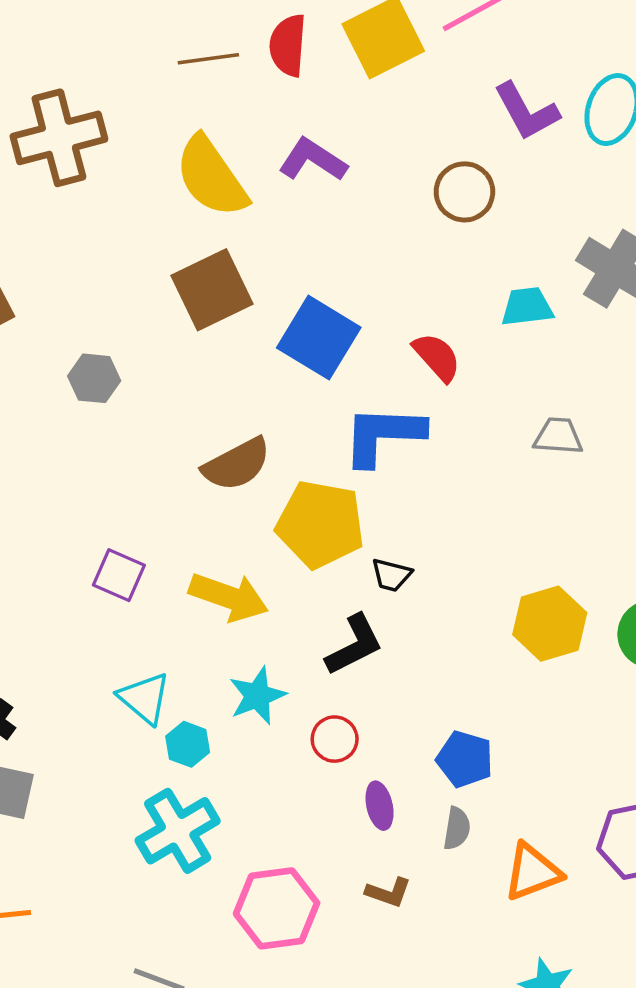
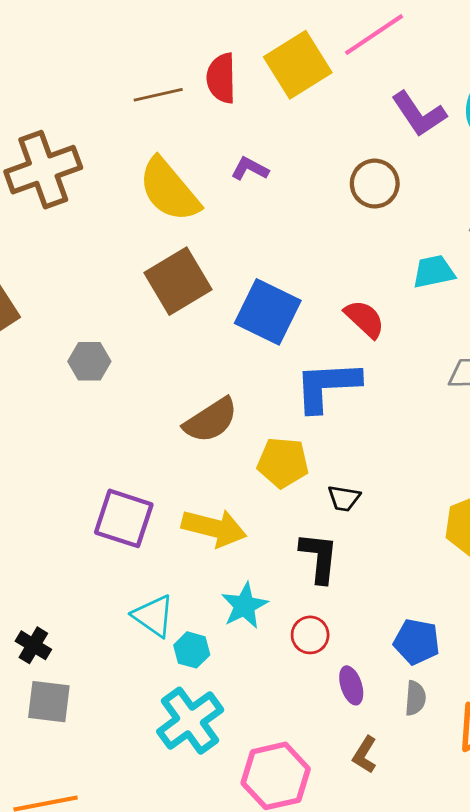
purple L-shape: (313, 160) -> (250, 169), size x0.7
yellow pentagon: (320, 524) -> (283, 463), size x0.7
purple square: (119, 575) -> (124, 518), size x1.4
black L-shape: (354, 645) -> (319, 557), turned -52
brown L-shape: (388, 892) -> (365, 755), turned 108

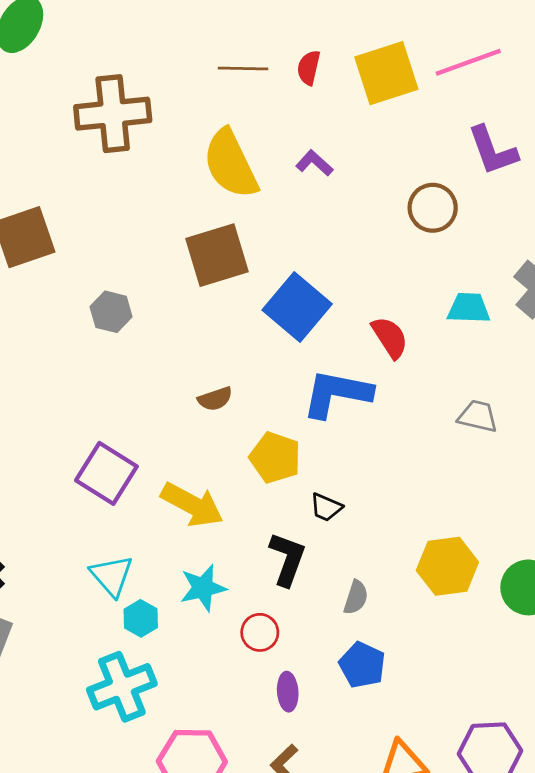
red semicircle: (221, 78) -> (309, 68), size x0.7
brown semicircle: (211, 420) -> (215, 399), size x0.6
gray semicircle: (415, 698) -> (356, 597), moved

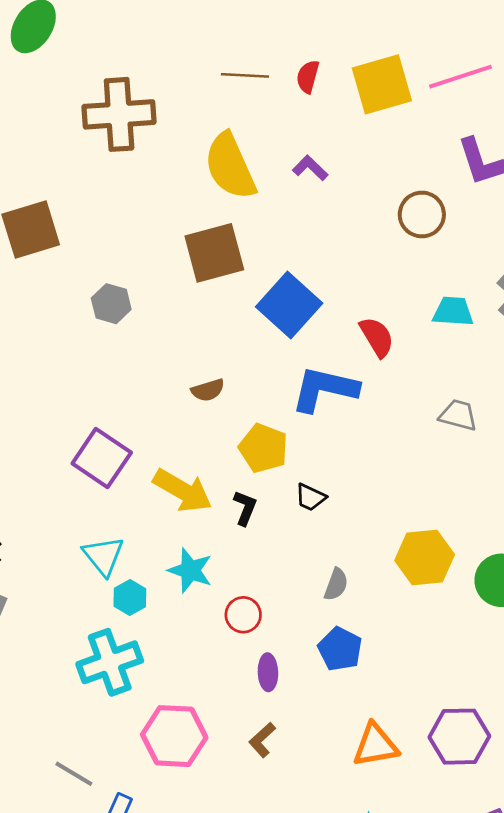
black L-shape: (287, 559) -> (245, 508), moved, size x0.7
cyan star: (203, 588) -> (190, 570), turned 30

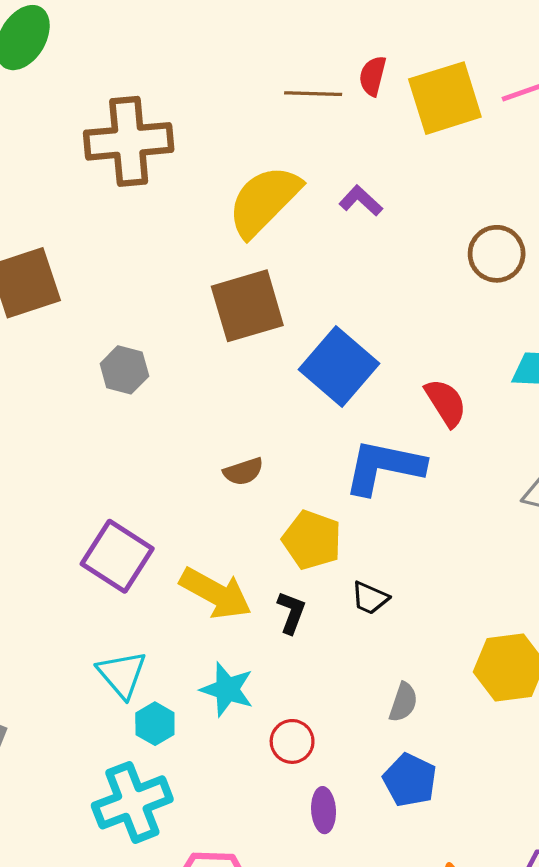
brown line: (245, 75) -> (313, 94), moved
red semicircle: (308, 77) -> (373, 76), moved
yellow semicircle: (230, 166) -> (264, 201), turned 70

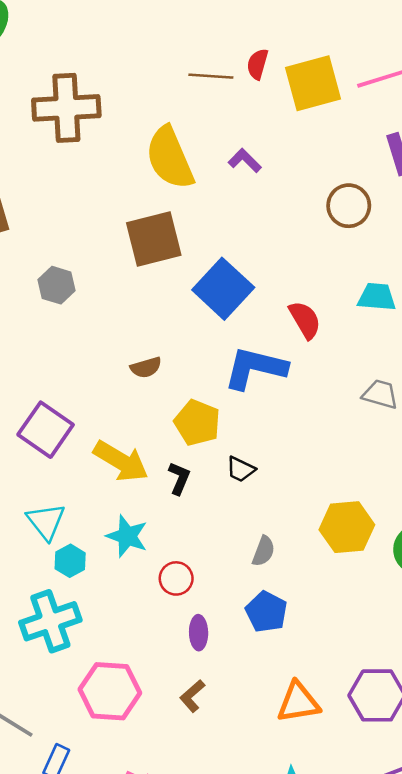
yellow semicircle: (264, 201) -> (170, 158), turned -70

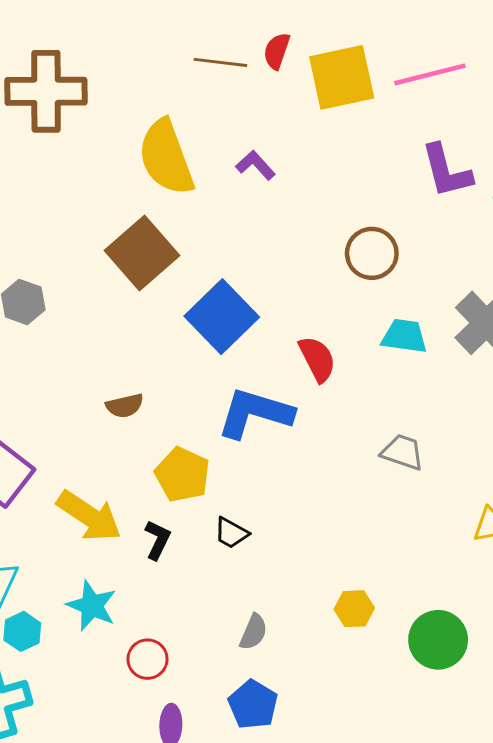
brown circle: (349, 206) -> (372, 253), moved
brown square: (154, 239) -> (142, 253), turned -30
yellow hexagon: (347, 527) -> (354, 609), size x0.6

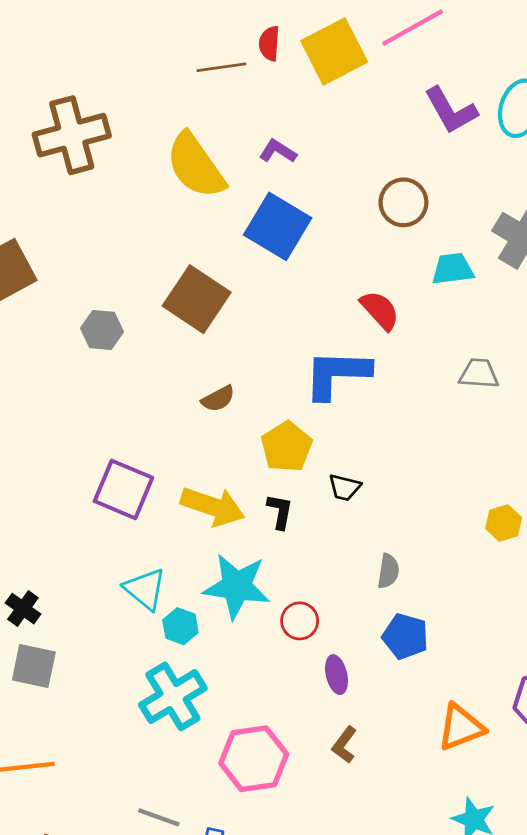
brown square: (142, 253) -> (197, 299), moved
blue square: (222, 317) -> (278, 226), moved
yellow pentagon: (182, 475) -> (287, 447), turned 30
cyan star: (92, 606) -> (237, 586), size x1.4
yellow hexagon: (354, 609) -> (504, 523), moved

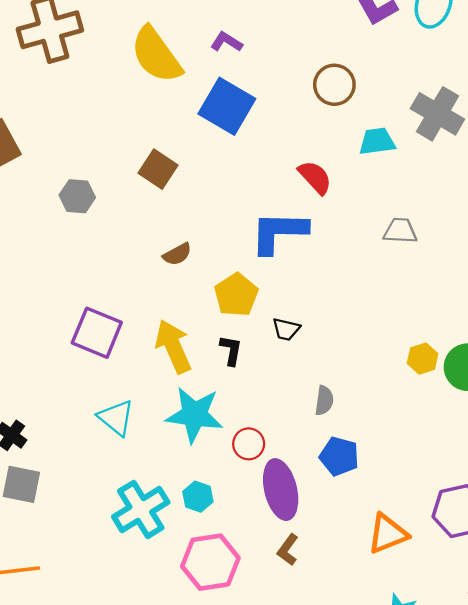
brown square: (197, 299) -> (158, 169), size x0.7
yellow arrow: (213, 506) -> (173, 346), turned -132
cyan hexagon: (180, 626) -> (198, 497), moved
purple ellipse: (337, 675) -> (281, 490), size x1.8

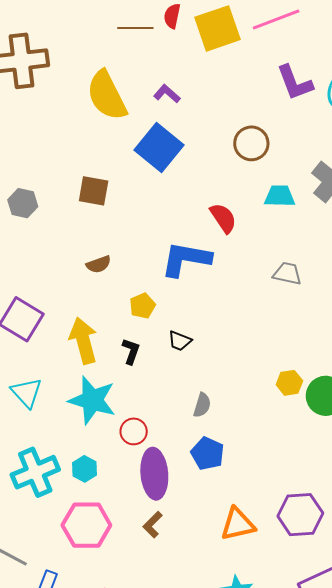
brown square: (158, 169) -> (94, 191), turned -32
yellow pentagon: (236, 295) -> (142, 306), size x0.7

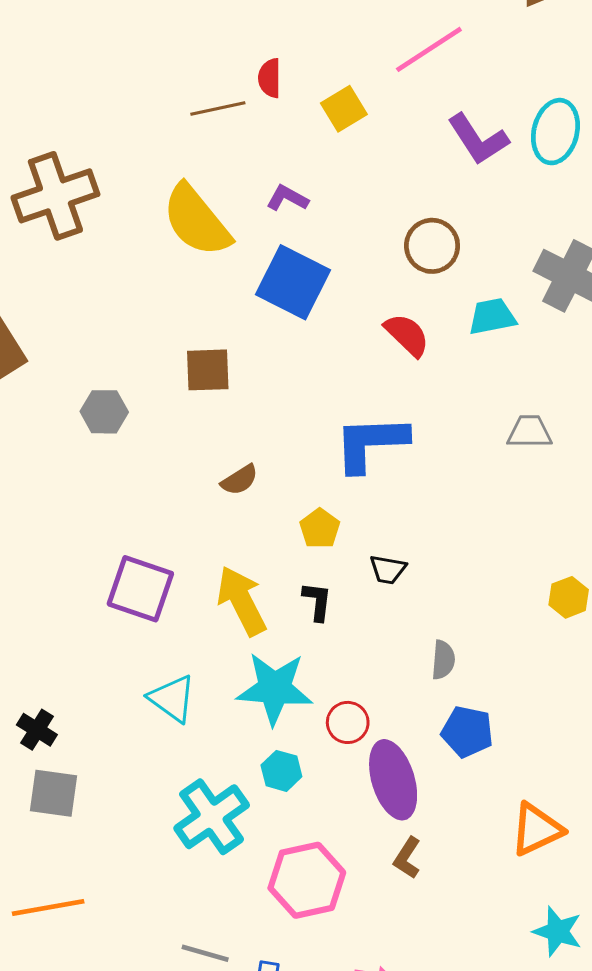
yellow square: (218, 28) -> (344, 109), moved, size x0.6
red semicircle: (223, 218) -> (407, 335), moved
cyan hexagon: (85, 469) -> (281, 771), moved

